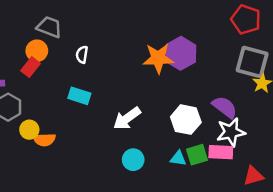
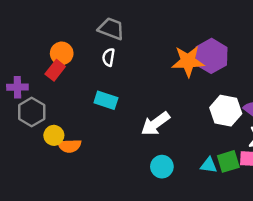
gray trapezoid: (49, 27) -> (111, 29), moved
white hexagon: (186, 120) -> (226, 111), moved

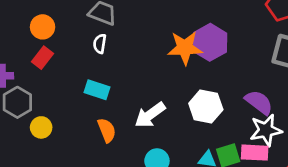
orange circle: (62, 53) -> (43, 27), moved
white hexagon: (226, 111) -> (206, 106), moved
orange semicircle: (69, 146) -> (107, 130), moved, turned -110

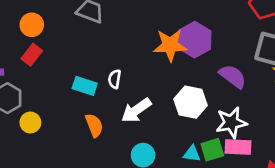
white semicircle: (100, 44) -> (115, 79), moved
purple semicircle: (259, 102) -> (233, 76), moved
white star: (266, 130) -> (231, 123), moved

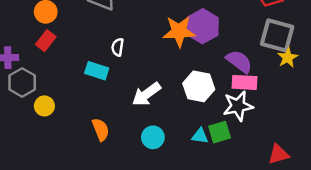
white semicircle: (115, 79) -> (118, 47), moved
orange semicircle: (94, 125) -> (101, 129), moved
pink rectangle: (238, 147) -> (244, 82), moved

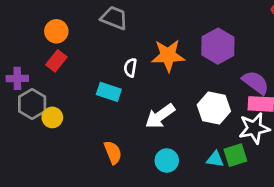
orange star: (179, 31) -> (168, 56), moved
yellow circle: (44, 106) -> (52, 117), moved

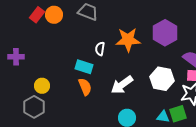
orange circle: (56, 31) -> (54, 15), moved
red rectangle: (56, 61) -> (37, 15), moved
gray hexagon: (32, 104) -> (34, 107), moved
orange semicircle: (113, 152) -> (85, 87), moved

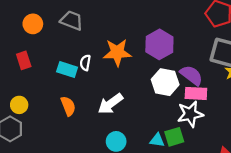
red rectangle: (37, 15) -> (24, 60), moved, turned -56
cyan rectangle: (84, 67) -> (67, 70), moved
white hexagon: (162, 79) -> (165, 82), moved

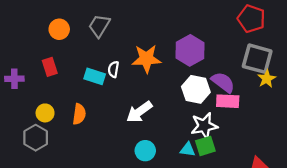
gray trapezoid: (72, 20) -> (99, 26), turned -80
orange semicircle: (68, 106) -> (79, 114), moved, turned 30
white star: (190, 114) -> (204, 126), moved

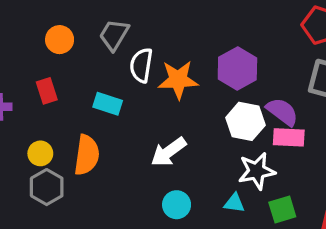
white semicircle: (113, 69) -> (141, 65), moved, size x1.5
orange semicircle: (79, 114) -> (87, 155), size x1.4
gray hexagon: (36, 138) -> (47, 187), moved
green square: (205, 146) -> (282, 209), moved

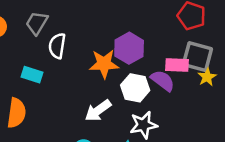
orange star: (178, 80) -> (104, 64), moved
pink rectangle: (289, 137) -> (177, 65), moved
white arrow: (169, 152) -> (98, 111), moved

